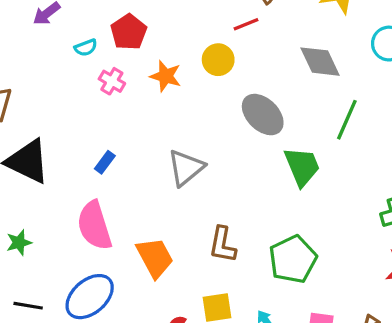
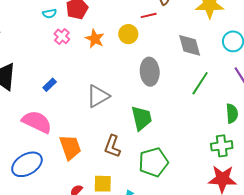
gray ellipse: (263, 115) -> (150, 72), turned 32
green trapezoid: (302, 167) -> (141, 118), moved
pink semicircle: (94, 226) -> (37, 122), turned 124

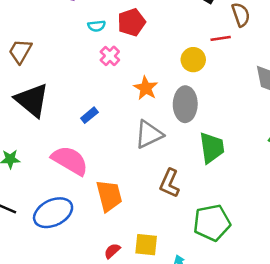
orange star: (95, 39) -> (146, 88), moved
gray ellipse: (150, 72) -> (185, 104), moved
green trapezoid: (141, 118) -> (212, 148), moved
brown L-shape: (112, 146) -> (169, 183), moved

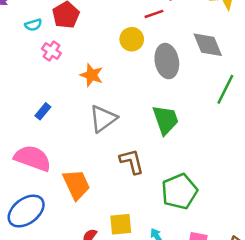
gray ellipse: (185, 104) -> (167, 61), moved
brown L-shape: (169, 183) -> (132, 162), turned 152

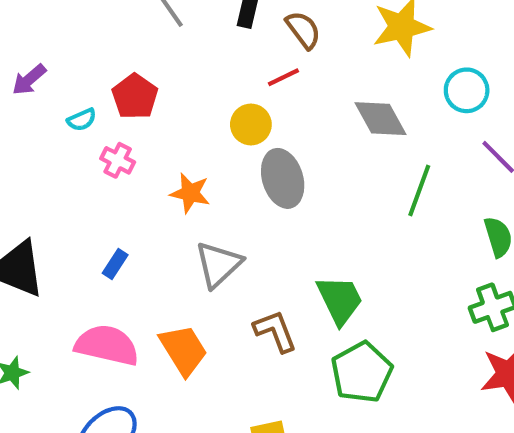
gray ellipse: (167, 61) -> (283, 178), moved
green trapezoid: (166, 120) -> (340, 300), moved
orange trapezoid: (76, 185) -> (183, 350), moved

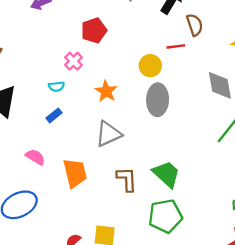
cyan semicircle: (82, 120) -> (56, 87), moved
green trapezoid: (340, 300) -> (166, 174), turned -40
pink semicircle: (107, 345) -> (35, 157), size x0.6

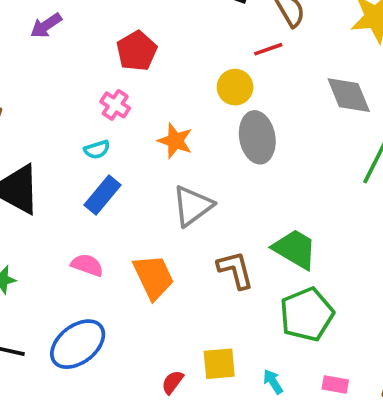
blue rectangle: (54, 115) -> (102, 195), size x1.5

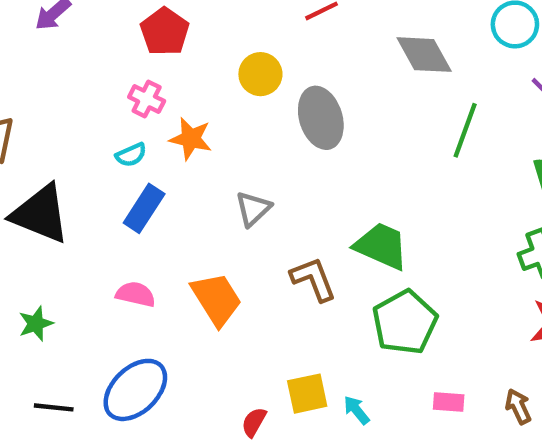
yellow circle: (235, 87) -> (260, 74), moved
orange star: (175, 141) -> (191, 139), moved
gray triangle: (192, 206) -> (253, 209), size x0.7
cyan arrow: (273, 382) -> (357, 410), moved

